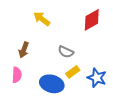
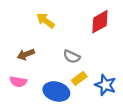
brown arrow: (24, 50) -> (26, 54), turned 49
pink semicircle: (17, 75) -> (18, 82), turned 98

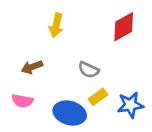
yellow arrow: (45, 21) -> (56, 25), turned -114
blue star: (105, 85) -> (130, 105), turned -30

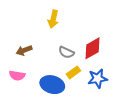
yellow arrow: (56, 25) -> (53, 19), moved
red diamond: (124, 27) -> (93, 48), moved

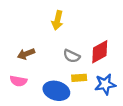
yellow rectangle: (73, 72) -> (79, 78), turned 32

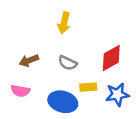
gray semicircle: (72, 56) -> (68, 63), moved

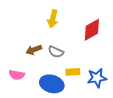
red diamond: (111, 58) -> (92, 30), moved
brown arrow: (29, 61) -> (34, 50), moved

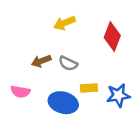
yellow arrow: (53, 19) -> (64, 23), turned 54
red diamond: (92, 30) -> (112, 37), turned -40

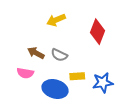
brown arrow: (41, 61) -> (36, 53), turned 49
pink semicircle: (20, 92) -> (25, 73), moved

